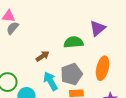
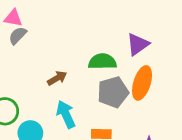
orange ellipse: (103, 68) -> (142, 83), moved
gray pentagon: (71, 74) -> (113, 92), moved

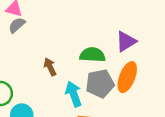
brown arrow: (57, 78) -> (50, 67), turned -90
cyan arrow: (66, 114) -> (74, 94), moved

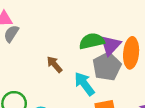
purple triangle: (126, 41) -> (111, 45), moved

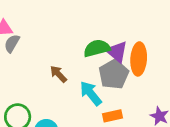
purple triangle: (111, 45) -> (117, 52), turned -30

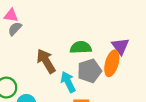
purple triangle: (117, 52) -> (120, 46), moved
brown arrow: (59, 74) -> (46, 61), size x1.6

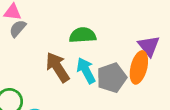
green semicircle: (81, 47) -> (83, 35), moved
cyan arrow: (68, 82) -> (86, 70), moved

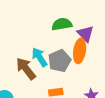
green semicircle: (83, 35) -> (62, 24), moved
brown arrow: (58, 67) -> (26, 69), moved

